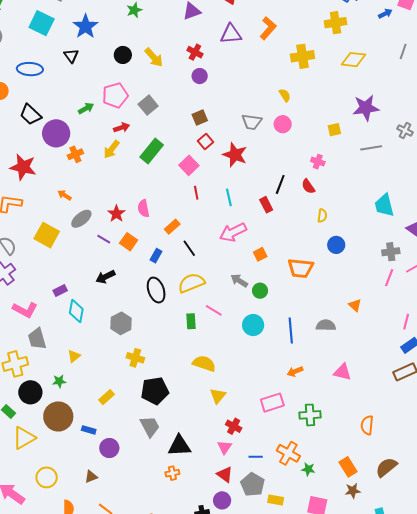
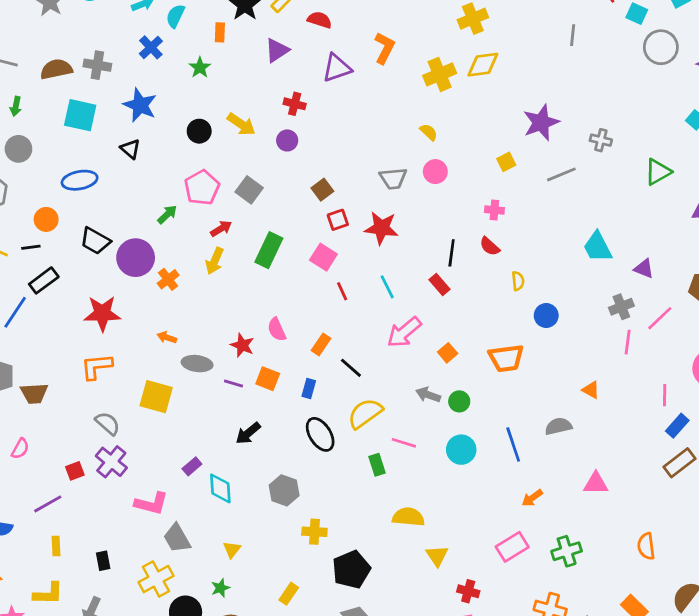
yellow diamond: (354, 60) -> (483, 65), moved
purple circle: (200, 76) -> (287, 140), moved
red square: (205, 141) -> (338, 220), turned 35
gray ellipse: (81, 219) -> (197, 364), turned 60

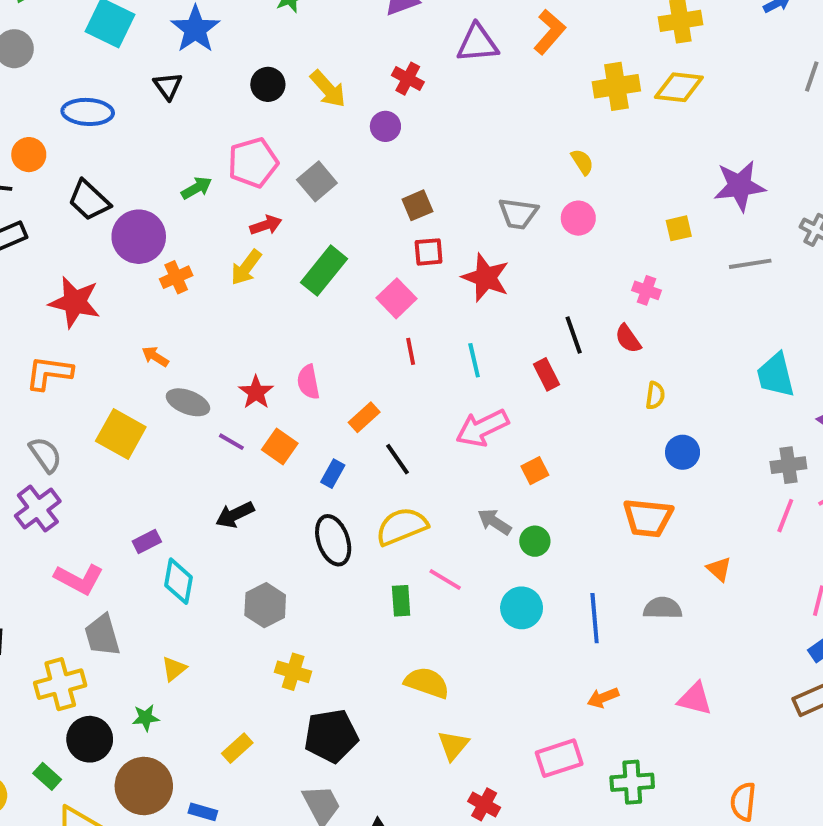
black line: (452, 253) -> (574, 335), turned -40
orange trapezoid: (506, 358) -> (648, 518), moved

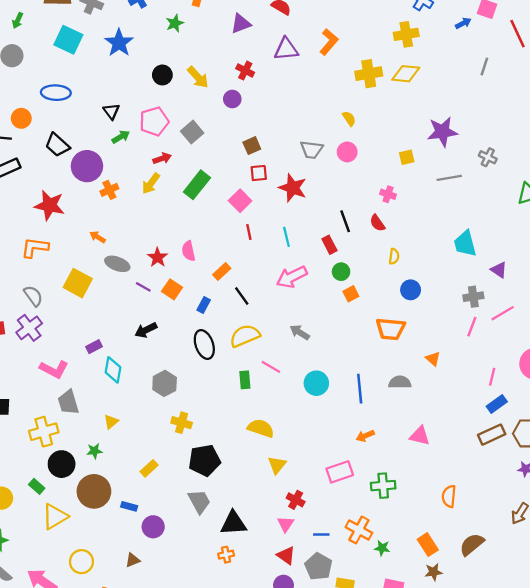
black triangle: (168, 86) -> (111, 111), moved
orange square: (535, 471) -> (351, 294), moved
green circle: (535, 541) -> (341, 272), moved

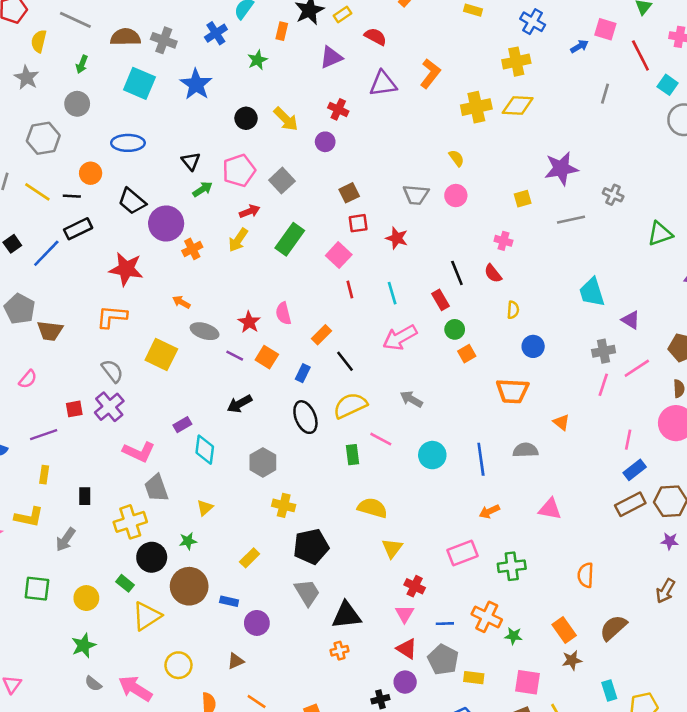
red star: (293, 188) -> (397, 238), size x0.7

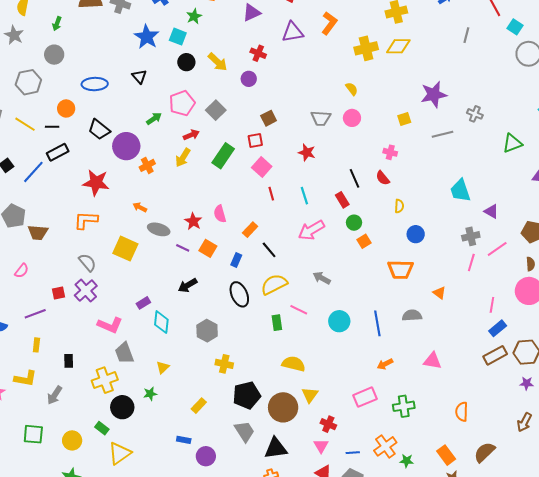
cyan square: (139, 83) -> (178, 37), moved, size x0.7
black triangle: (191, 161) -> (139, 77), moved
red square: (358, 223) -> (255, 141), moved
brown circle: (189, 586) -> (283, 407), moved
orange cross: (487, 617) -> (385, 446), turned 30

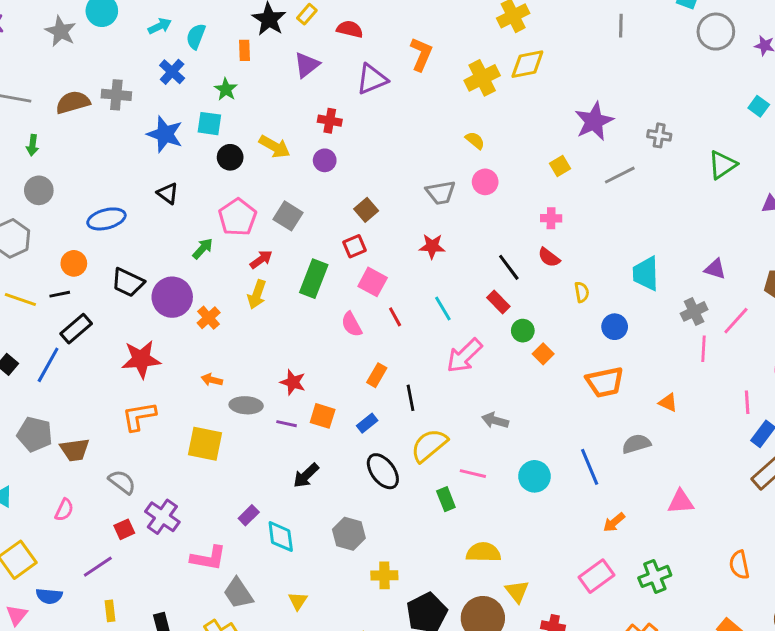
cyan trapezoid: (460, 191) -> (646, 274), moved, turned 30
pink semicircle: (220, 214) -> (352, 324), moved
black line: (269, 250) -> (410, 398), turned 42
blue rectangle: (236, 260) -> (367, 423), turned 40
gray semicircle: (87, 262) -> (122, 482), moved

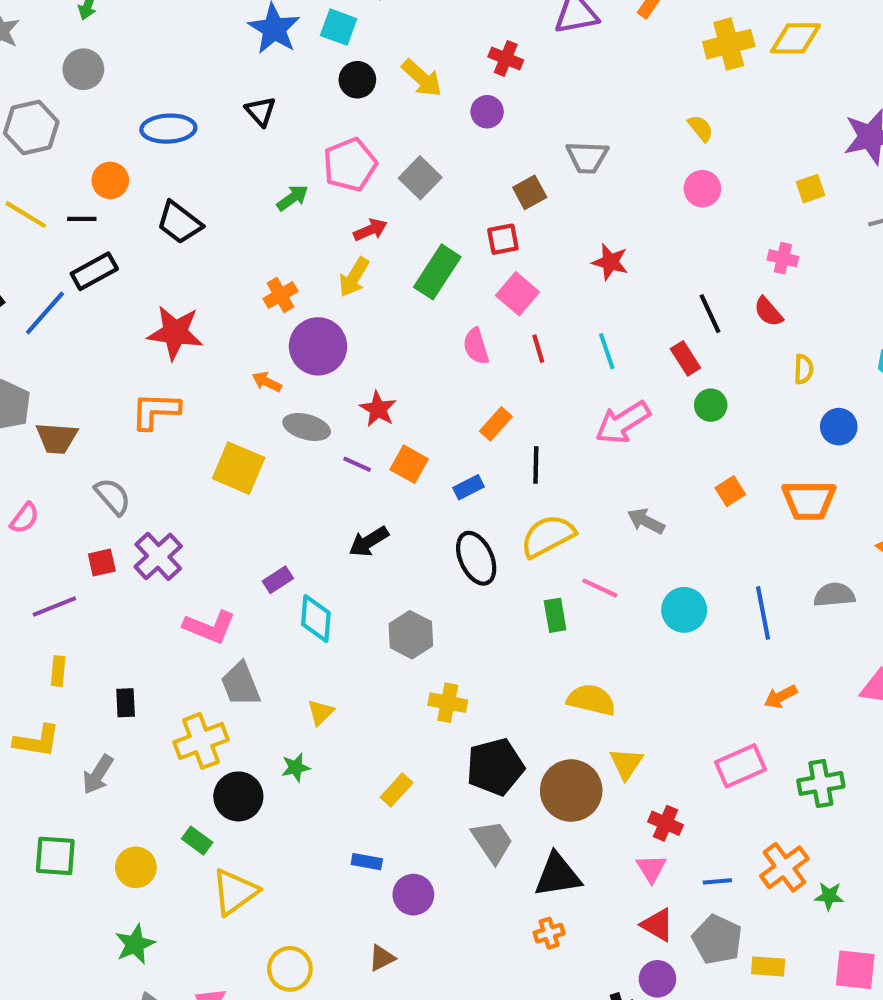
gray trapezoid: (441, 193) -> (587, 157), moved
purple circle: (172, 297) -> (318, 346), moved
orange square: (543, 354) -> (730, 491), moved

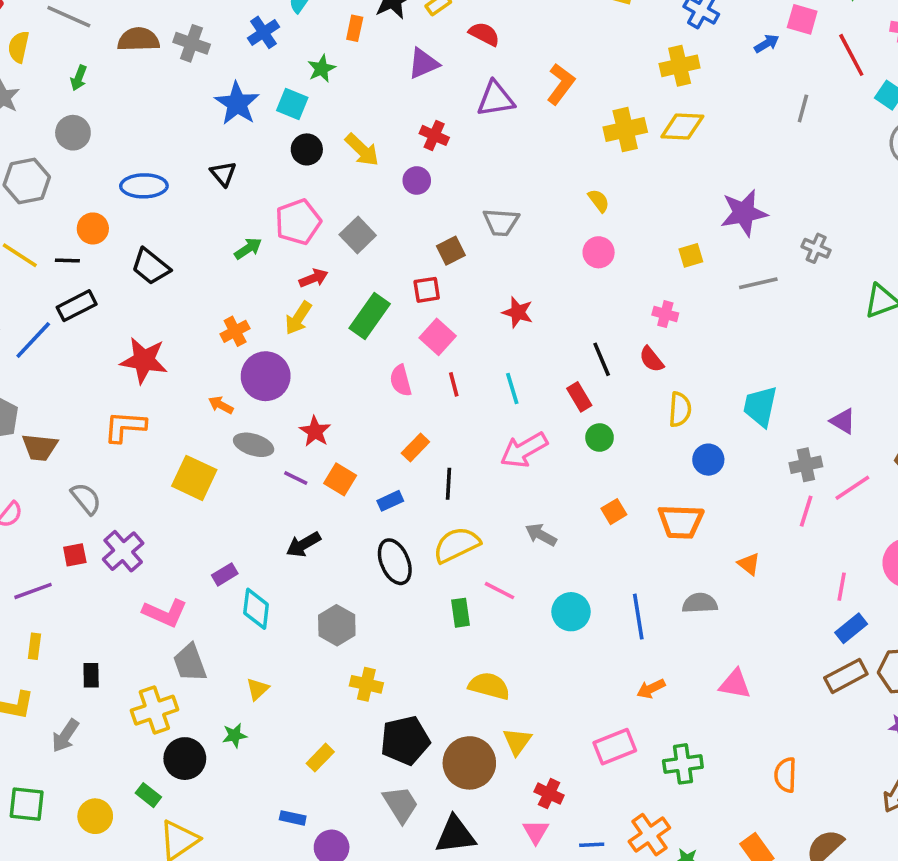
yellow semicircle: (804, 369) -> (680, 409), size x1.4

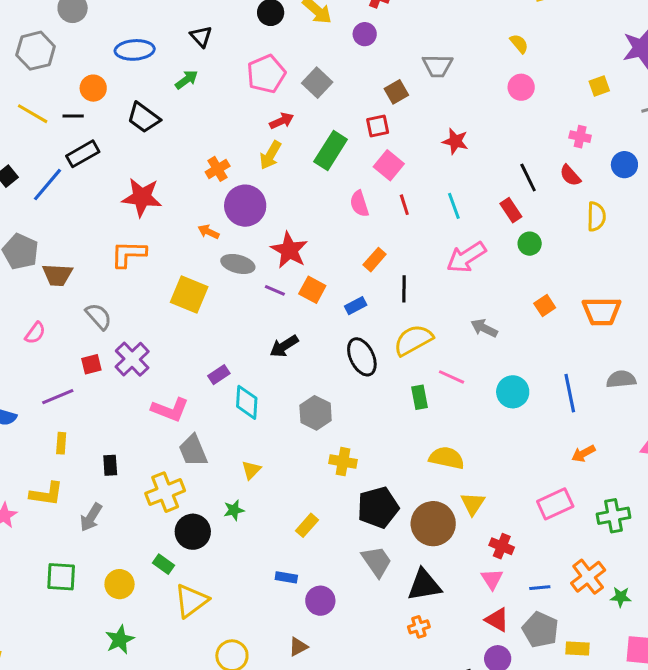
green arrow: (248, 249) -> (187, 80), moved
red star: (315, 431) -> (289, 250), size x1.4
blue circle: (708, 460) -> (624, 165), moved

